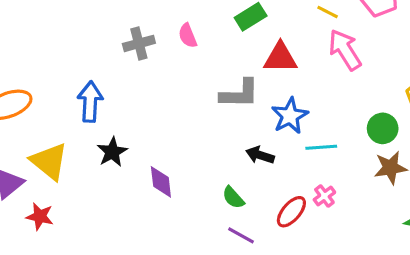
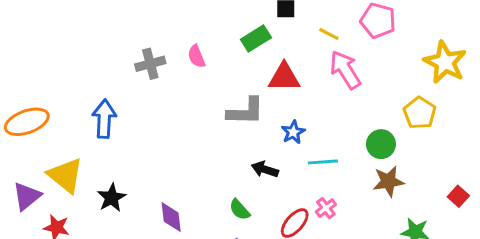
blue star: (290, 116) -> (293, 132), size x0.7
black star: (112, 152) -> (112, 198), moved
purple diamond: (161, 182) -> (171, 217), moved

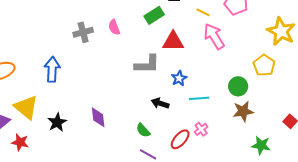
purple diamond: (171, 217) -> (98, 117), moved

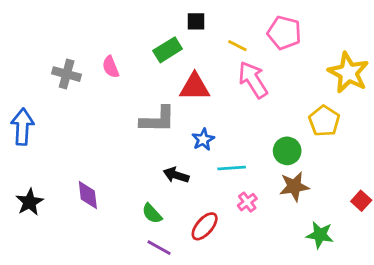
gray cross: (83, 32) -> (67, 74), turned 30
pink cross: (201, 129) -> (247, 202), moved

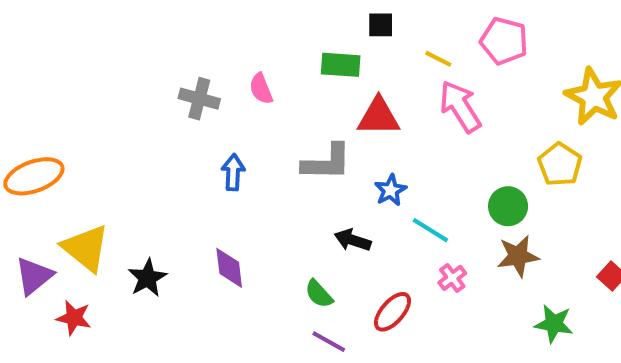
green rectangle: (168, 50) -> (341, 65), turned 36
blue arrow: (22, 127) -> (233, 172), moved, size x0.7
cyan line: (232, 168) -> (430, 230), turned 36

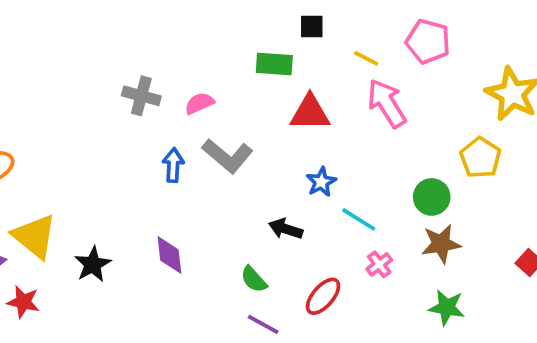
pink semicircle: (261, 89) -> (199, 103), moved, turned 88
gray L-shape: (327, 162) -> (228, 156), moved, turned 39
green star: (554, 324) -> (447, 307), moved

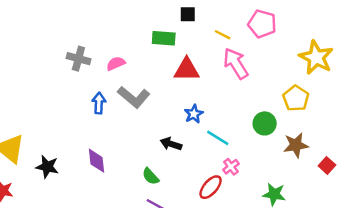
brown star: (441, 244) -> (296, 145), moved
black star: (93, 264) -> (47, 167), turned -30
red ellipse: (323, 296) -> (211, 187), moved

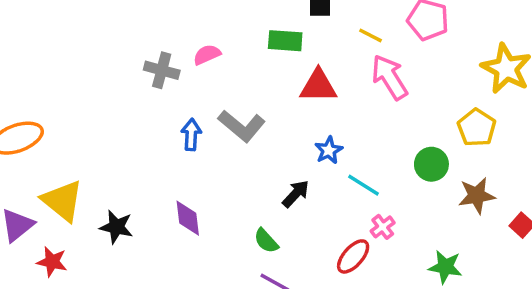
pink semicircle: (116, 63) -> (207, 55), moved
black arrow: (171, 144) -> (296, 194), turned 115

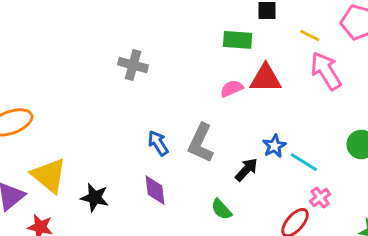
pink semicircle: (207, 55) -> (232, 89), moved
gray L-shape: (242, 126) -> (201, 143), moved, turned 75
blue arrow: (191, 135) -> (158, 143), moved, turned -35
blue star: (329, 150) -> (274, 146), moved

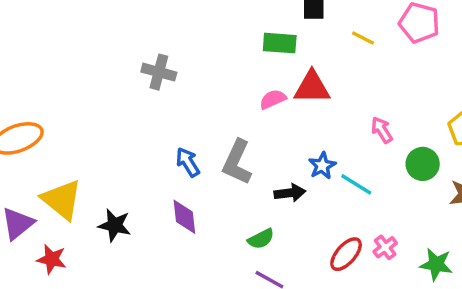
pink arrow: (326, 71) -> (382, 130), moved, size x0.6
black arrow: (246, 170) -> (290, 193), turned 40
pink cross: (320, 198) -> (385, 247), moved
green semicircle: (221, 209) -> (261, 239), turned -75

